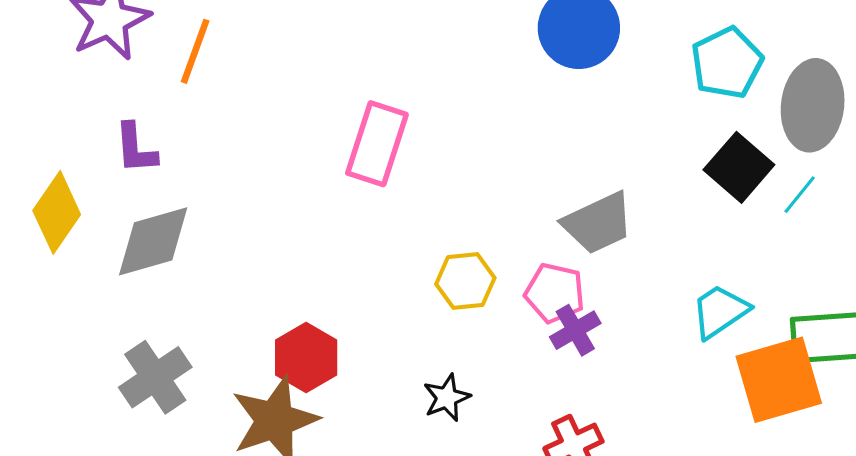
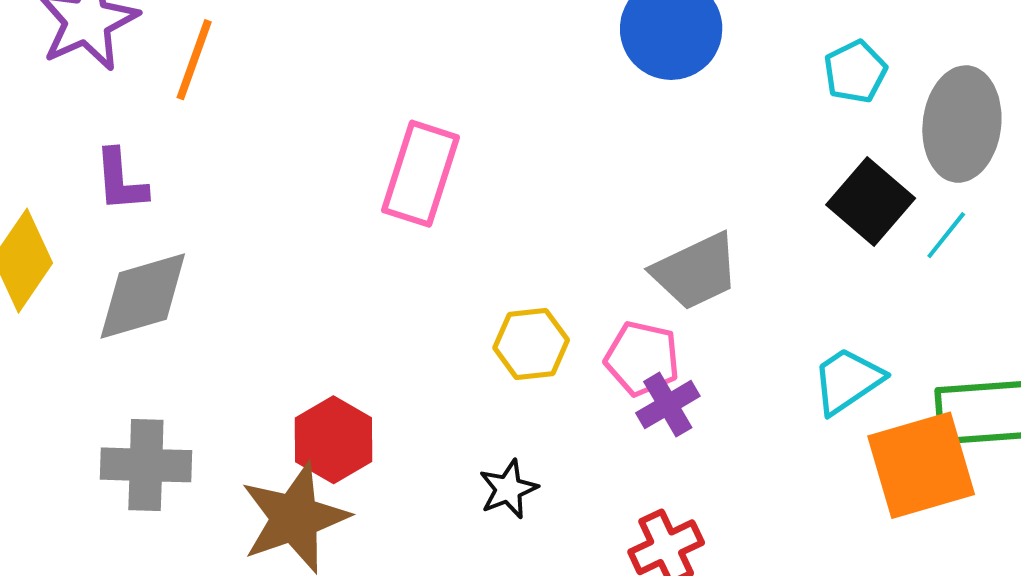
cyan pentagon: (727, 63) -> (855, 72), size x0.7
gray cross: (155, 377) -> (146, 465), turned 36

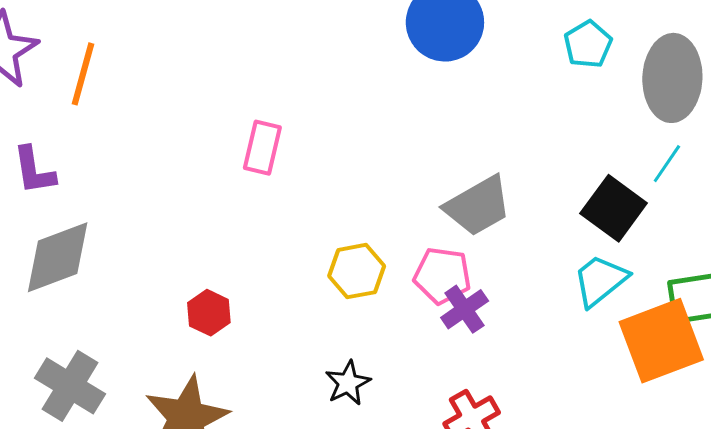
pink rectangle: (421, 174) -> (262, 148), size x0.7
black square: (871, 201) -> (614, 208), moved
red hexagon: (334, 440) -> (209, 313), moved, size x0.7
gray cross: (146, 465) -> (70, 386), turned 34

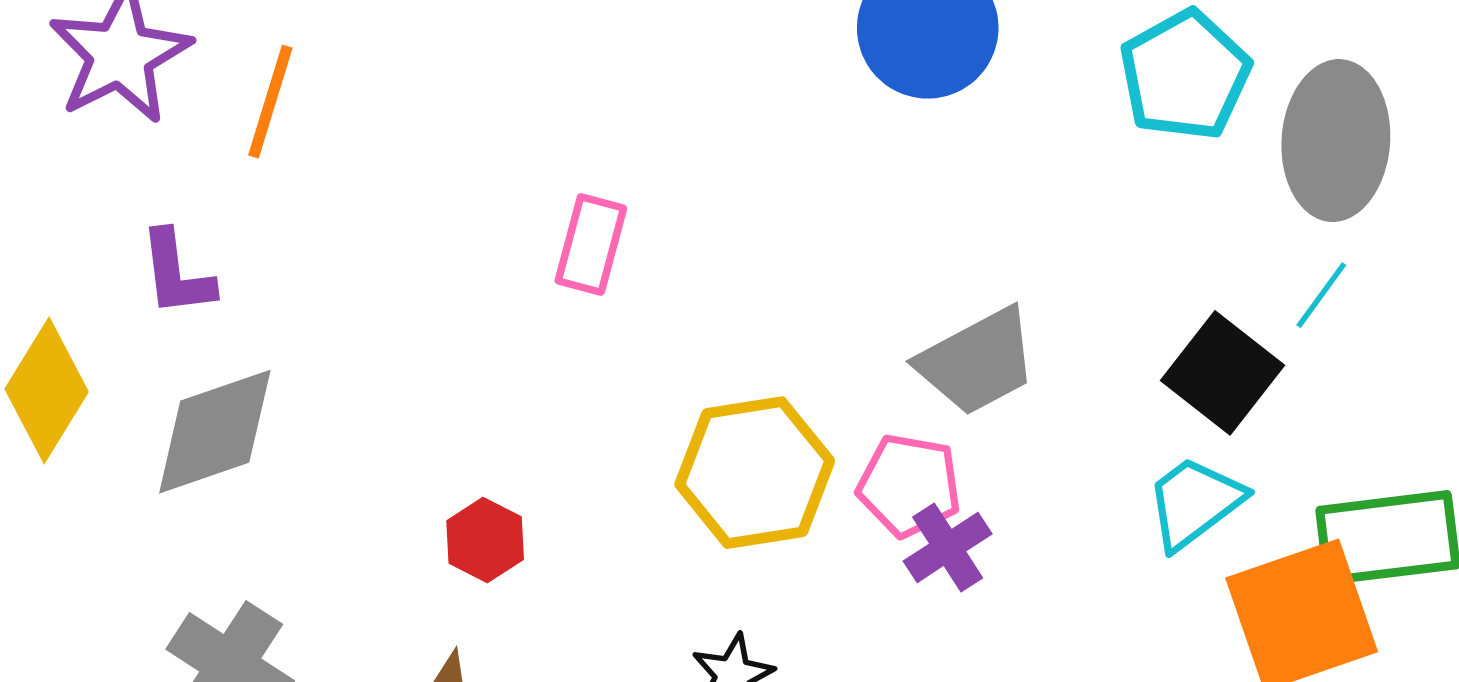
cyan pentagon: (588, 44) -> (1185, 75), size x1.5
yellow hexagon: (357, 271) -> (755, 473), size x1.5

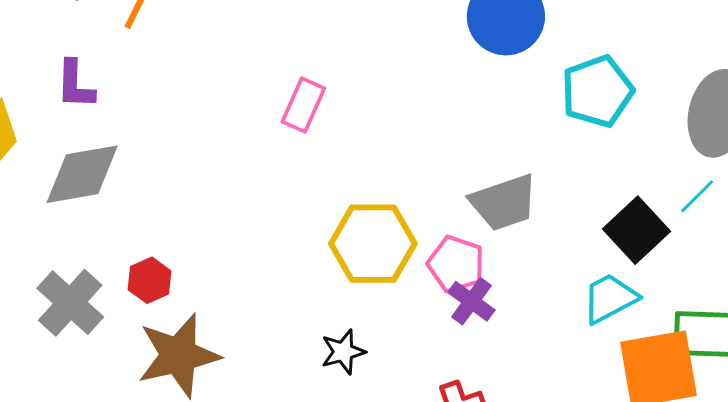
cyan pentagon: (1185, 75) -> (597, 91), moved
red hexagon: (485, 540) -> (150, 280), moved
purple cross: (948, 547) -> (471, 301), turned -30

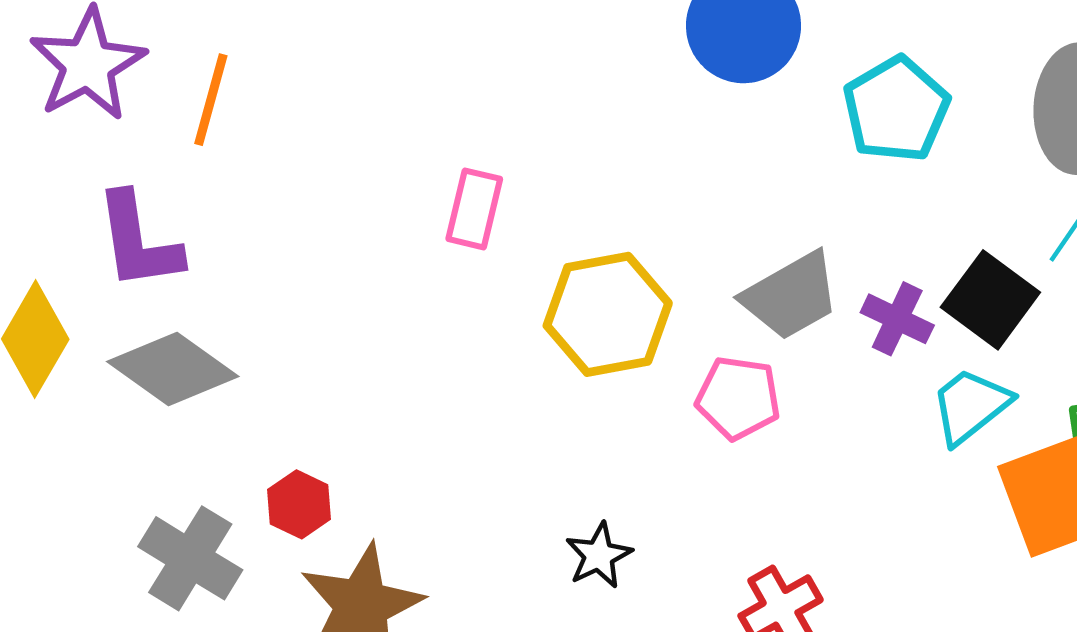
purple L-shape: (75, 85) -> (138, 241), size x1.4
gray diamond: (82, 174) -> (173, 369), turned 56
yellow hexagon: (373, 244) -> (608, 314), moved
purple cross: (471, 301) -> (897, 319), moved

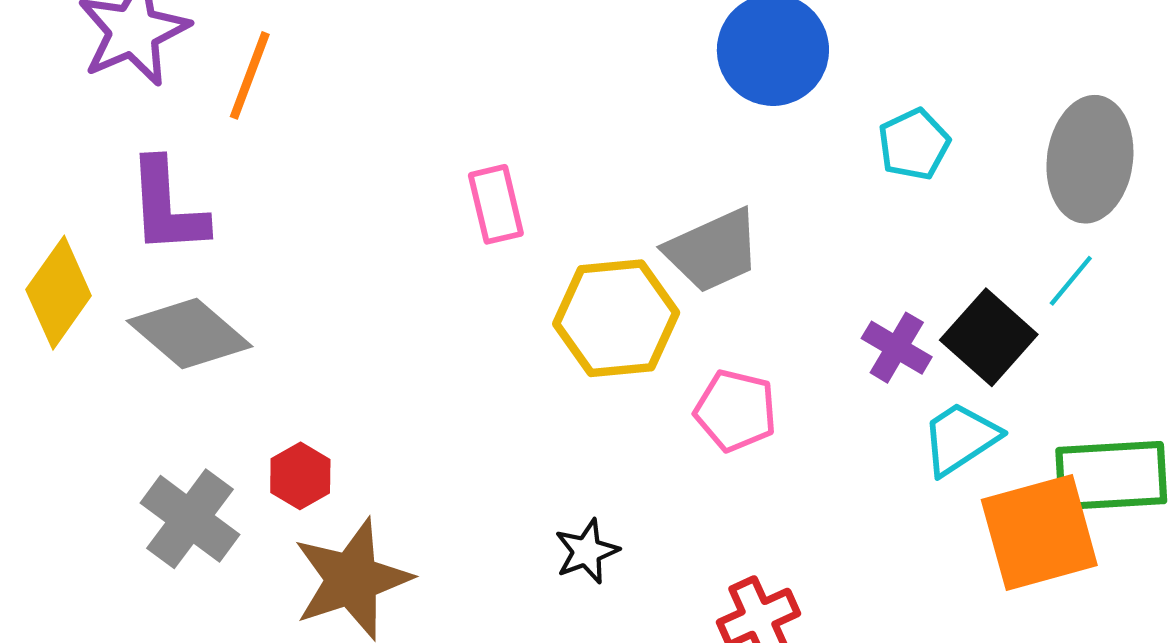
cyan pentagon: (896, 109) -> (914, 144), size x0.7
pink rectangle: (474, 209) -> (496, 204), turned -32
gray trapezoid: (791, 296) -> (713, 251), moved

